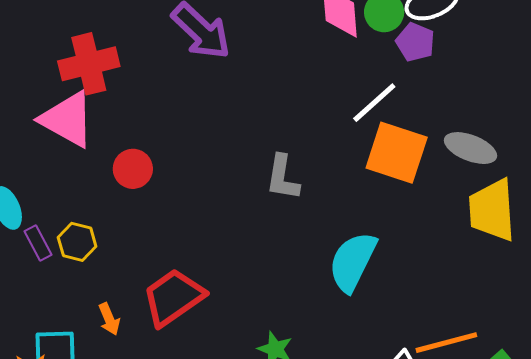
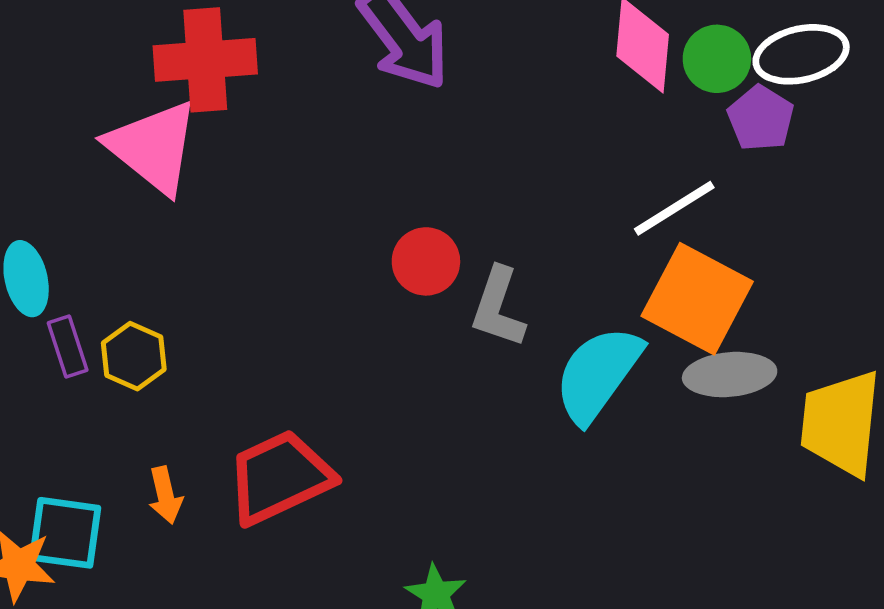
gray ellipse: (470, 148) -> (730, 375), moved, turned -36
red circle: (133, 169) -> (426, 261), moved
cyan semicircle: (353, 262) -> (598, 374), moved

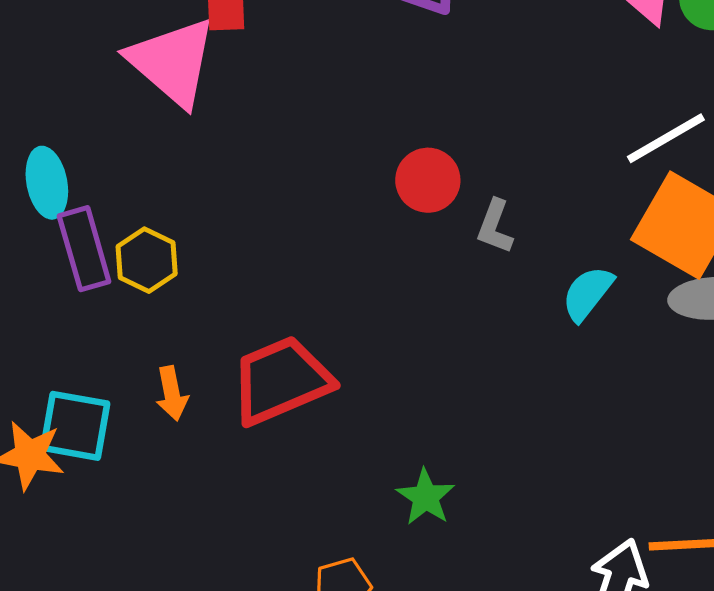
gray L-shape: (498, 307) -> (495, 226), size x0.7
purple rectangle: (68, 346) -> (84, 249), size x1.4
cyan semicircle: (598, 374) -> (588, 293), size x0.6

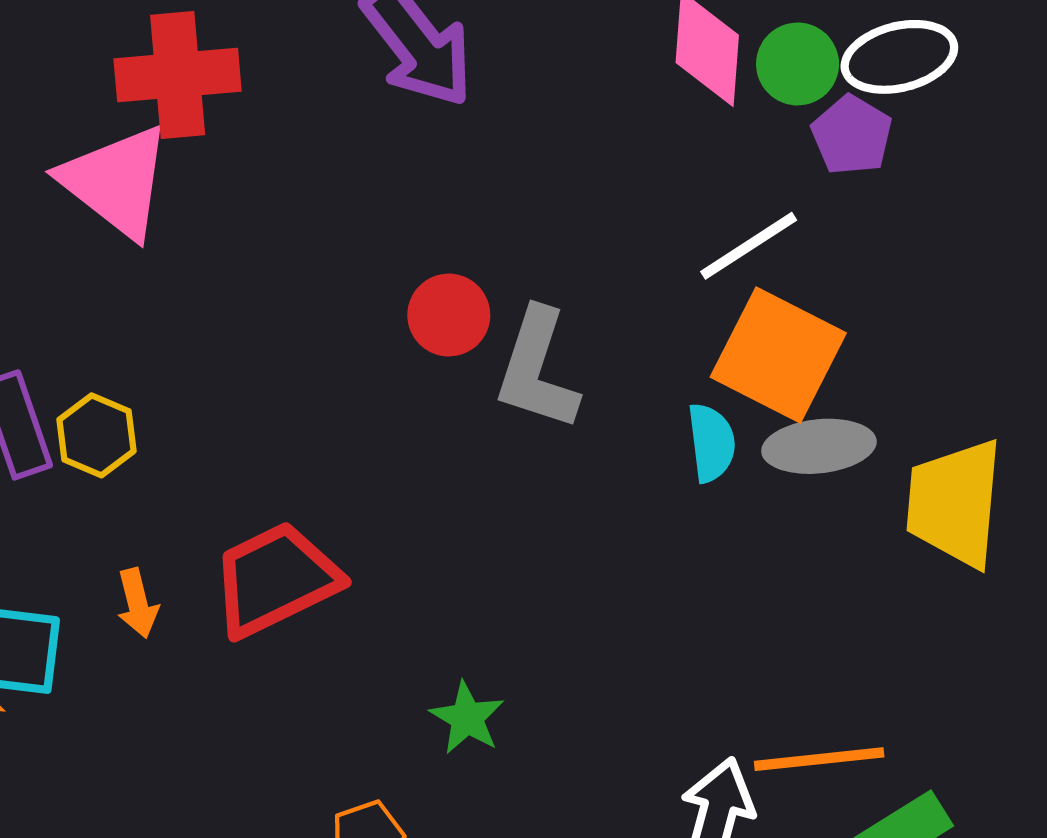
gray L-shape: (495, 226) -> (537, 369), size x1.8
cyan semicircle: (588, 293) -> (711, 443), moved, turned 138

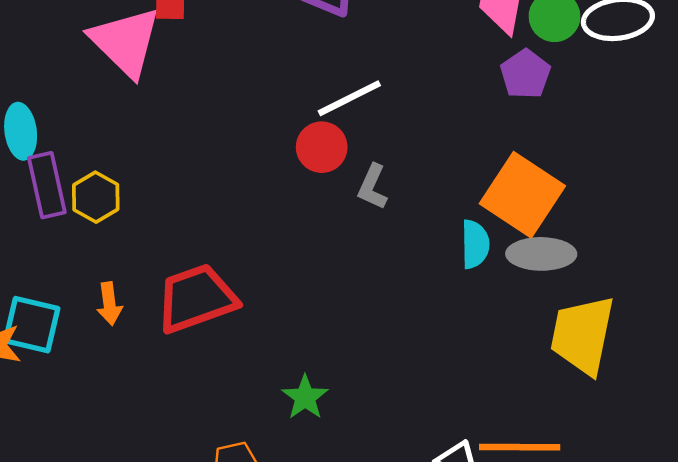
purple pentagon: (852, 135) -> (525, 74), moved
white line: (749, 246) -> (349, 98), moved
gray L-shape: (537, 369) -> (372, 187), size x0.6
yellow trapezoid: (955, 503) -> (583, 335), moved

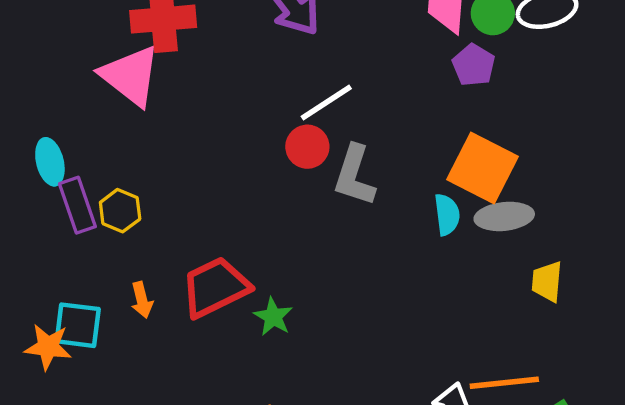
gray L-shape: (372, 187) -> (354, 176), size x1.6
yellow trapezoid: (583, 335) -> (547, 282), size x0.6
green star: (305, 397) -> (273, 317), moved

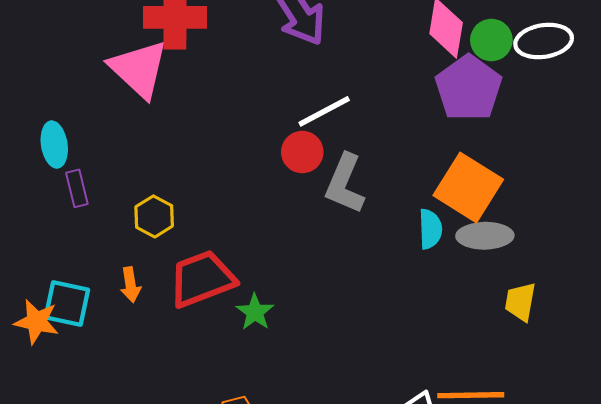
purple pentagon: (474, 65) -> (469, 88), size x1.6
purple rectangle: (77, 205) -> (77, 188), size x0.7
yellow hexagon: (120, 211) -> (154, 216), moved

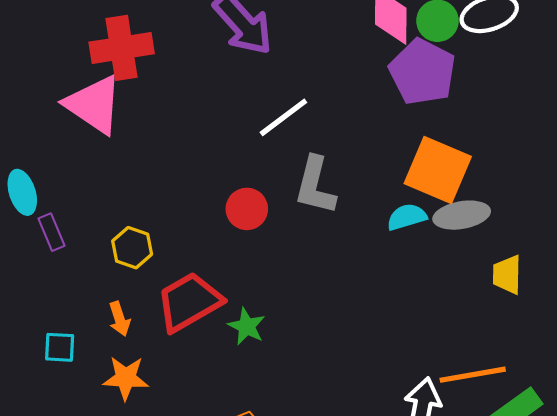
red circle: (302, 152) -> (247, 209), moved
cyan semicircle: (430, 229) -> (407, 217), turned -96
cyan square: (67, 303) -> (60, 347), size x0.7
orange star: (37, 322) -> (126, 378), moved

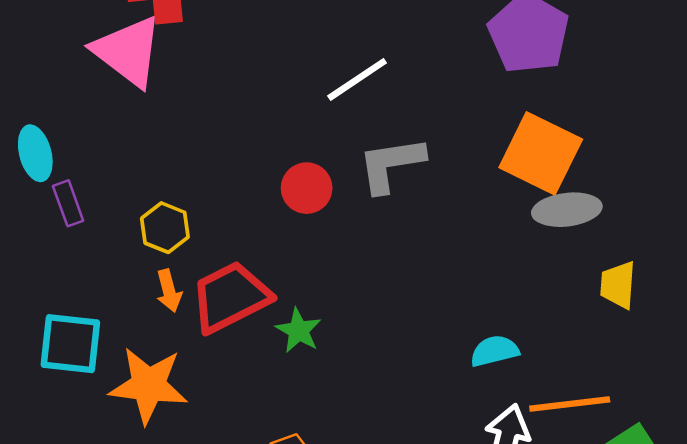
gray L-shape: (315, 186) -> (391, 164), turned 64
cyan semicircle: (407, 217) -> (495, 351), moved
orange arrow: (119, 319) -> (169, 291), moved
cyan square: (60, 347) -> (70, 344), size x1.6
orange star: (126, 378) -> (149, 385), size x1.4

